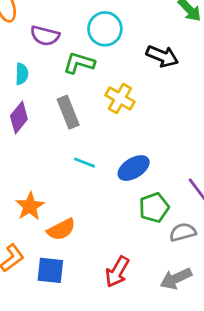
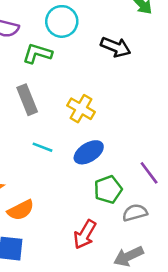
yellow cross: (120, 98) -> (81, 109), moved
red arrow: (117, 272) -> (85, 234), moved

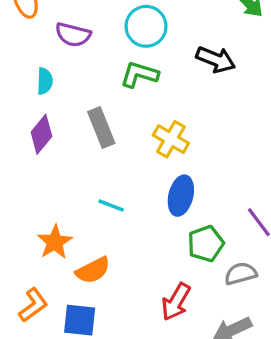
green L-shape: (37, 54) -> (139, 74), moved
cyan line: (43, 147) -> (111, 206), moved
blue ellipse: (89, 152) -> (181, 196), turned -44

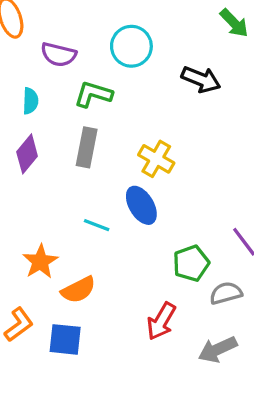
green L-shape: (139, 74) -> (93, 94), moved
gray rectangle: (101, 128) -> (87, 147), turned 33
blue ellipse: (181, 196) -> (141, 205), moved, turned -45

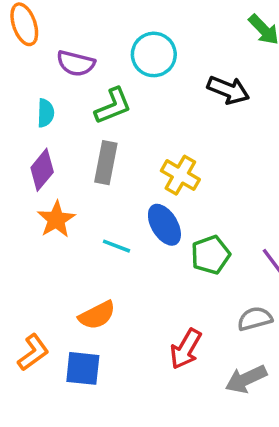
green L-shape: (93, 94) -> (113, 106), turned 141
orange star: (40, 262) -> (56, 219), moved
green pentagon: (191, 263) -> (211, 255), moved

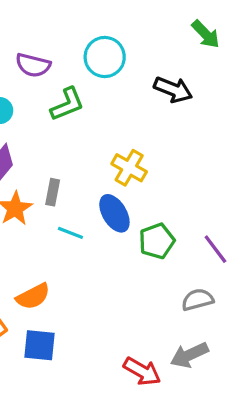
gray rectangle: (106, 163) -> (53, 192), moved, size x0.7
orange semicircle: (97, 315) -> (33, 296), moved
red arrow: (186, 349) -> (142, 371), moved, turned -90

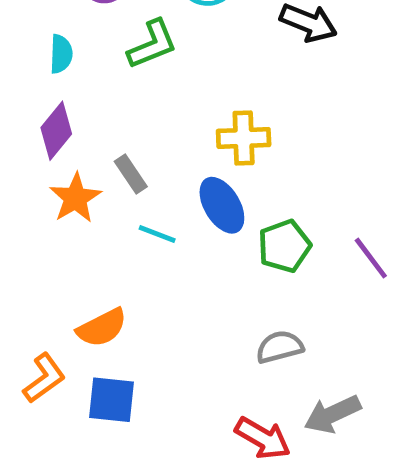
yellow cross: (129, 168) -> (244, 138), turned -32
gray rectangle: (53, 192) -> (131, 174), turned -45
gray semicircle: (198, 300) -> (280, 347), moved

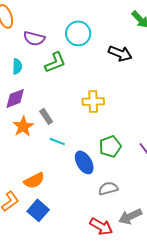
purple diamond: (56, 131) -> (15, 98), turned 30
blue ellipse: (222, 205) -> (84, 162), moved
blue square: (111, 400) -> (38, 210), turned 35

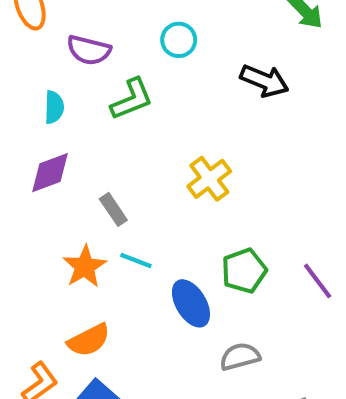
cyan circle: (78, 33) -> (179, 40), size x0.7
yellow cross: (93, 101) -> (209, 179), turned -35
orange star: (23, 126) -> (85, 267), moved

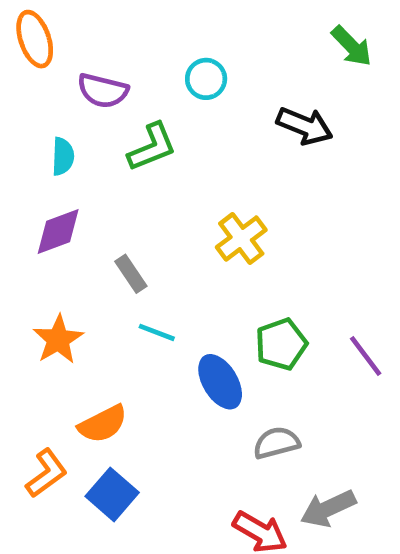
orange star: (85, 267) -> (58, 339), moved

